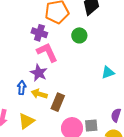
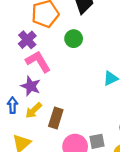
purple cross: (39, 33) -> (27, 40), turned 35
yellow arrow: (39, 94) -> (34, 110), turned -56

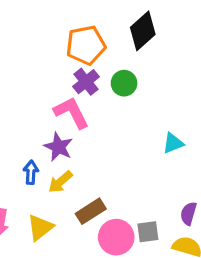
purple cross: (27, 40) -> (86, 82), moved
brown rectangle: (56, 118) -> (91, 211), moved, turned 36

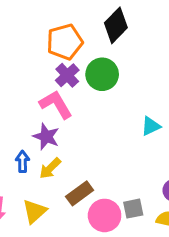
green circle: (124, 83) -> (102, 74), size x1.4

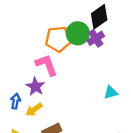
orange pentagon: (65, 42) -> (58, 39), moved
green circle: (102, 74) -> (78, 33), moved
purple cross: (67, 75) -> (96, 38), moved

